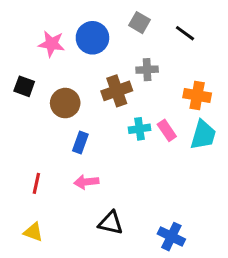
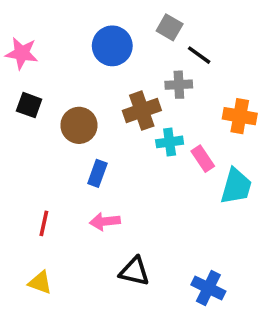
black line: (185, 33) -> (199, 55), moved
pink star: (51, 44) -> (22, 53), moved
cyan cross: (139, 129) -> (170, 142), moved
cyan trapezoid: (203, 135) -> (236, 186), moved

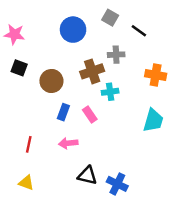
black line: (199, 55) -> (139, 31), moved
pink rectangle: (203, 159) -> (90, 115), moved
blue cross: (208, 288) -> (117, 184), moved

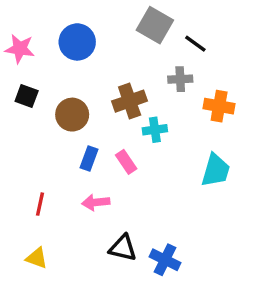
gray square: (110, 18) -> (155, 25), size x1.5
blue circle: (73, 30) -> (77, 42), moved
gray cross: (116, 55) -> (180, 79), moved

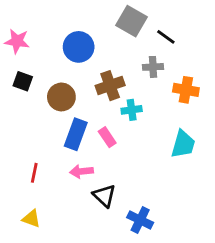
blue circle: (77, 42) -> (79, 47), moved
blue rectangle: (89, 158) -> (76, 134), size x1.5
black triangle: (123, 248) -> (104, 196), moved, turned 30

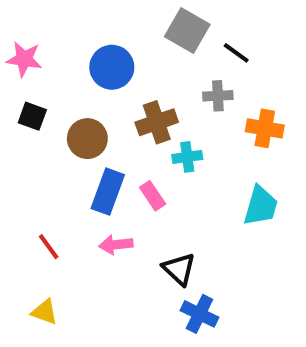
red line: (34, 173) -> (49, 247), turned -48
black triangle: (104, 196) -> (179, 269), moved

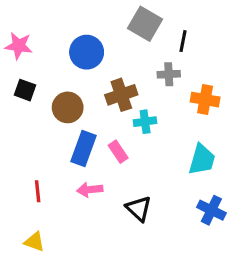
black line: (236, 53) -> (183, 41), turned 65
red line: (49, 247) -> (38, 191), turned 30
blue cross: (199, 314) -> (211, 210), moved

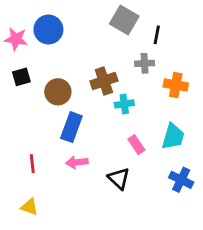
blue circle: (87, 52) -> (48, 30), moved
black square: (25, 90) -> (21, 77), turned -36
pink rectangle: (118, 152) -> (136, 145), moved

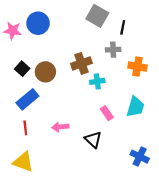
black square: (21, 77) -> (22, 69), moved, turned -32
blue rectangle: (71, 127) -> (27, 99), moved, turned 30
blue cross: (181, 180) -> (140, 157), moved
yellow triangle: (29, 207) -> (23, 162), size x1.5

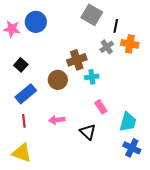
gray cross: (113, 50) -> (107, 47), turned -32
orange cross: (137, 67) -> (130, 44), moved
brown circle: (45, 72) -> (58, 80), moved
cyan trapezoid: (135, 107) -> (128, 122), moved

